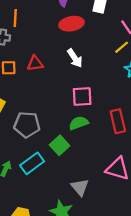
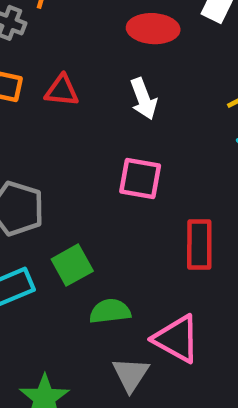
green semicircle: (79, 123) -> (110, 311), moved
gray triangle: (80, 187) -> (131, 374), moved

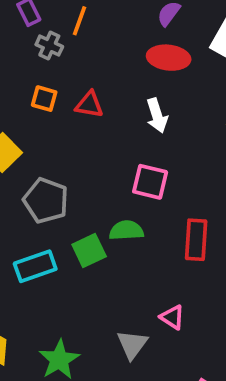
green semicircle: (110, 311) -> (126, 230), moved
pink triangle: (177, 339) -> (172, 317), size x0.6

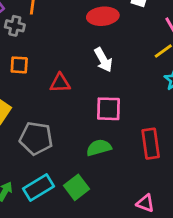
red triangle: (89, 105) -> (60, 83), moved
green square: (89, 250) -> (77, 187), moved

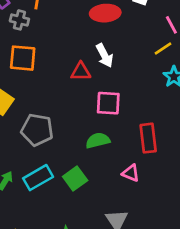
orange square: (19, 65) -> (23, 58), size x1.5
red triangle: (60, 83) -> (81, 72), moved
pink triangle: (145, 203) -> (131, 173), moved

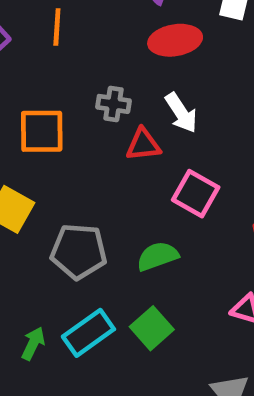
gray cross: (19, 20) -> (113, 104), moved
pink square: (108, 103) -> (196, 194), turned 32
green semicircle: (98, 141) -> (158, 256), moved

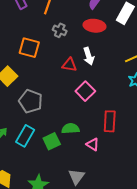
gray cross: (113, 104) -> (60, 30), moved
green semicircle: (158, 256) -> (70, 128), moved
cyan rectangle: (88, 333) -> (25, 136), turned -40

